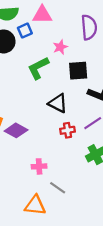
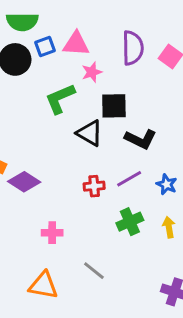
pink triangle: (42, 15) -> (76, 44), moved
black triangle: (58, 103) -> (90, 133), moved
gray line: (58, 188) -> (94, 271), moved

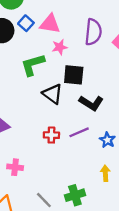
blue square: (45, 47) -> (26, 23), turned -35
green cross: (130, 222) -> (75, 195), moved

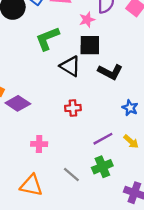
pink star: (60, 47) -> (87, 20), moved
purple line: (79, 132) -> (103, 139), moved
yellow arrow: (105, 173) -> (131, 142), turned 140

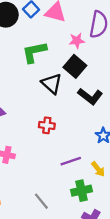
black square: (90, 45) -> (75, 66), turned 30
green cross: (102, 167) -> (81, 191), moved
gray line: (71, 175) -> (41, 201), moved

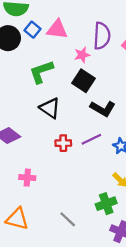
black triangle: (52, 84) -> (50, 108), moved
purple line: (71, 161) -> (91, 139), moved

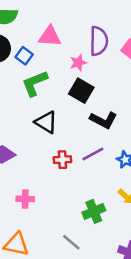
blue square: (32, 30) -> (24, 56), moved
green cross: (106, 204) -> (94, 211), moved

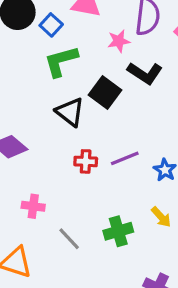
black square: (81, 91) -> (105, 92), moved
black L-shape: (104, 120) -> (145, 73), moved
gray line: (71, 242) -> (69, 239), moved

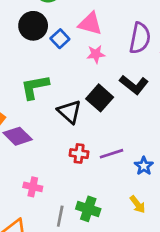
pink star: (119, 41) -> (96, 54), moved
green L-shape: (61, 61) -> (35, 87), moved
green cross: (118, 231) -> (88, 209), moved, turned 30
gray line: (69, 239) -> (60, 216), turned 50

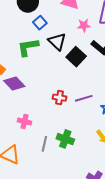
blue square: (60, 39) -> (40, 23), moved
pink star: (96, 54) -> (84, 25), moved
black triangle: (69, 112) -> (57, 42), moved

